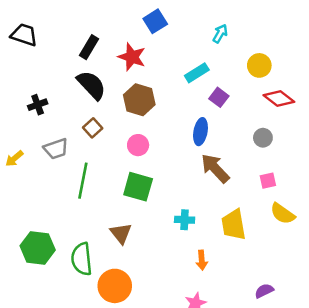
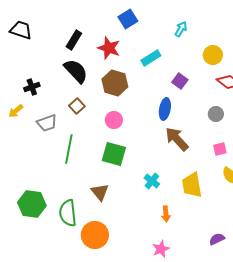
cyan rectangle: (197, 73) -> (151, 58), moved
yellow arrow: (14, 159) -> (16, 111), moved
cyan cross: (185, 220) -> (152, 181), turned 35

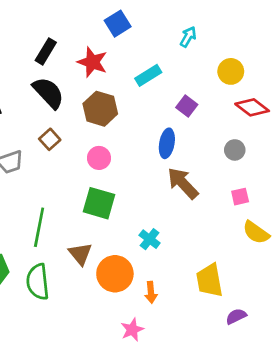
green line: (69, 149) -> (39, 227), moved
yellow trapezoid: (192, 185) -> (209, 280), moved
orange arrow: (166, 214) -> (151, 292), moved
orange circle: (95, 235) -> (115, 274), moved
pink star: (161, 249) -> (132, 330), moved

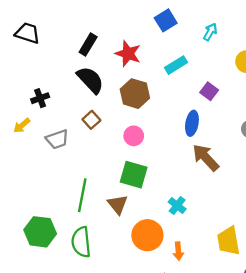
blue square: (118, 24) -> (166, 20), moved
brown triangle: (80, 254) -> (118, 204), moved

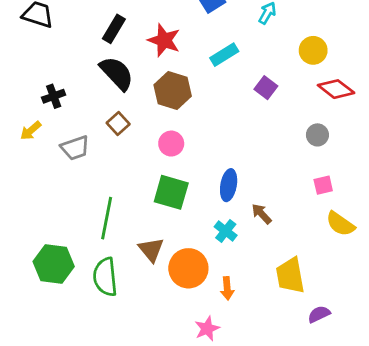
blue ellipse: (192, 123) -> (229, 185), moved
brown arrow: (206, 158) -> (262, 214), moved, size x0.6
brown triangle: (118, 204) -> (151, 250), moved

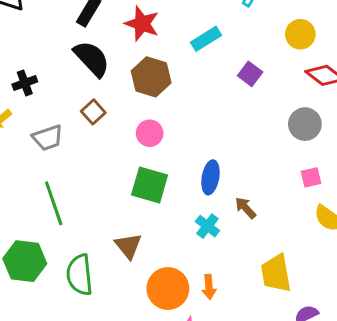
gray circle: (317, 135) -> (305, 124), size x1.4
green line: (107, 218) -> (54, 203), moved, turned -30
orange circle: (188, 268) -> (168, 289), moved

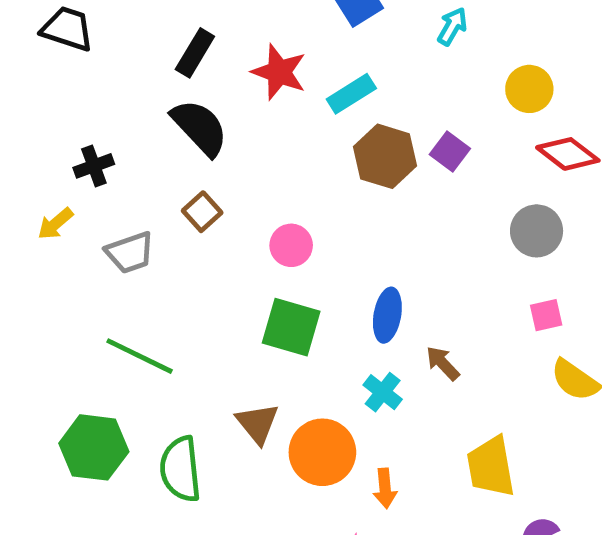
cyan rectangle: (206, 39) -> (351, 94), moved
brown hexagon: (151, 77) -> (385, 156), moved
green line: (54, 203) -> (140, 356), turned -45
orange circle: (168, 289) -> (322, 452), moved

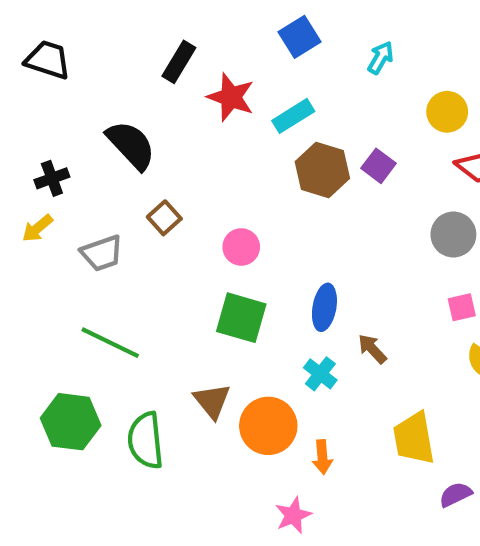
black rectangle: (195, 53) -> (179, 62), moved
black semicircle: (200, 127) -> (131, 145), moved
black cross: (94, 166) -> (52, 178), moved

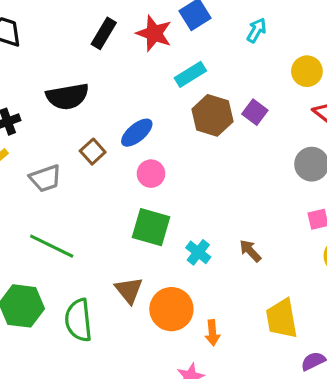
red star: (231, 97) -> (154, 33), moved
black semicircle: (131, 145) -> (67, 96), turned 123
blue ellipse: (324, 307) -> (137, 133), moved, turned 40
cyan cross: (320, 374) -> (198, 252), moved

